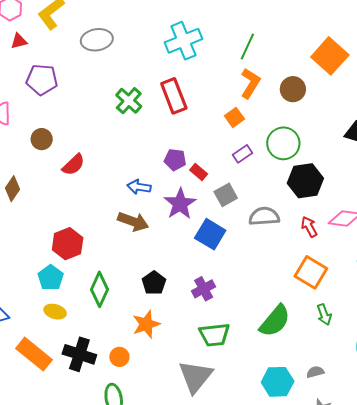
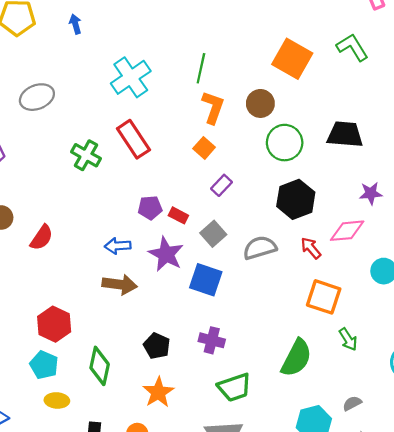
green circle: (283, 143) -> (285, 143), moved
purple cross: (204, 289) -> (212, 340), turned -35

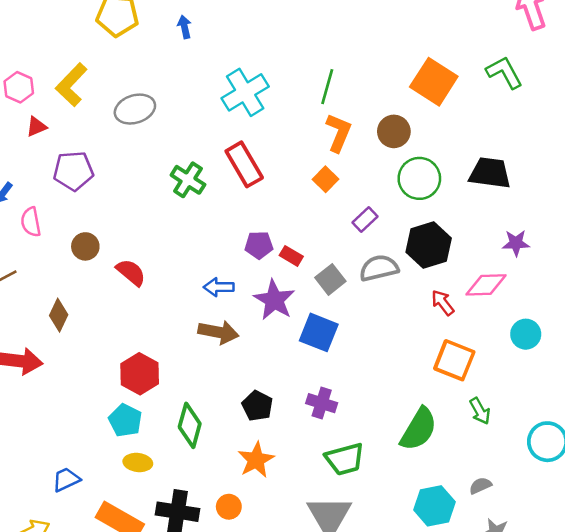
purple rectangle: (221, 185) -> (365, 220), moved
red semicircle: (42, 238) -> (131, 272), turned -88
gray semicircle: (260, 248) -> (379, 268), moved

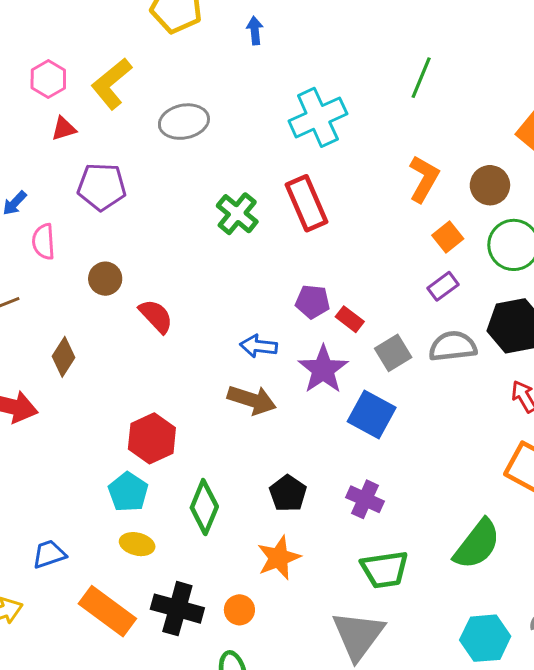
green line: (327, 87) -> (421, 78), moved
orange square: (326, 179) -> (448, 237), moved

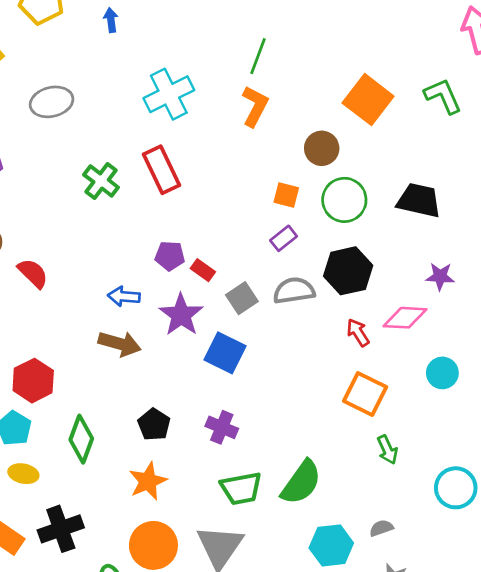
orange L-shape: (424, 179) -> (255, 106), moved
orange square: (448, 237) -> (286, 195), turned -35
green semicircle: (477, 544) -> (301, 482), moved
black cross: (177, 609) -> (61, 529), turned -33
orange circle: (239, 610) -> (153, 545), moved, size x1.8

